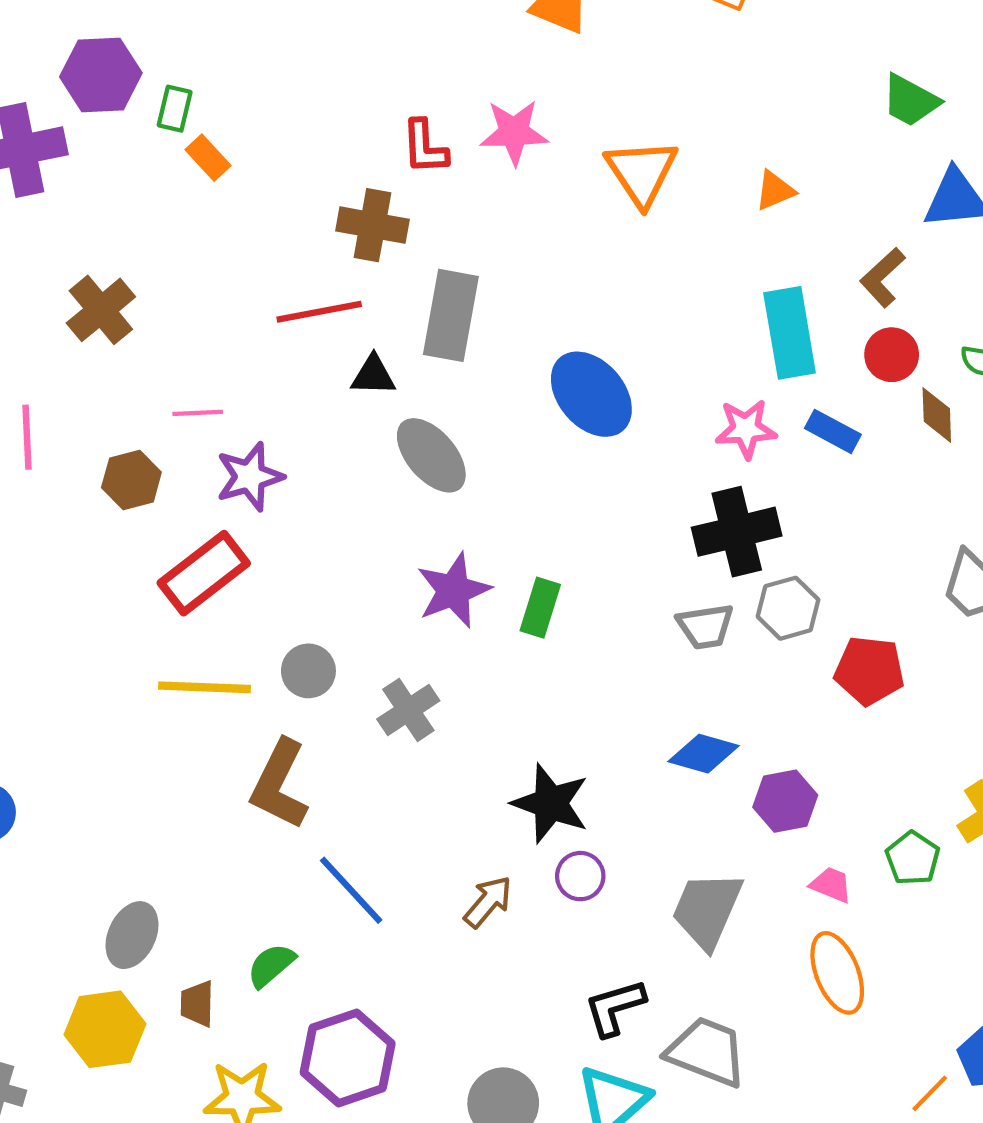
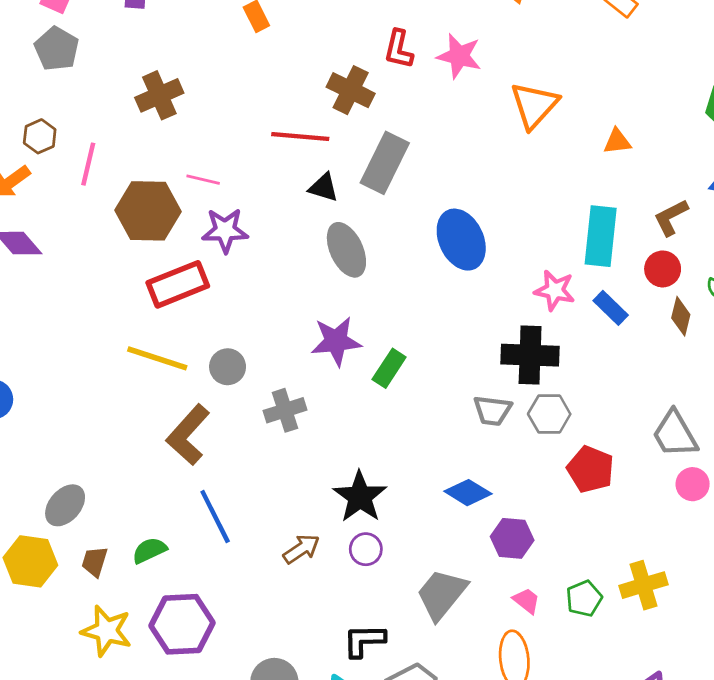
brown hexagon: (131, 480) -> (148, 211), size x1.6

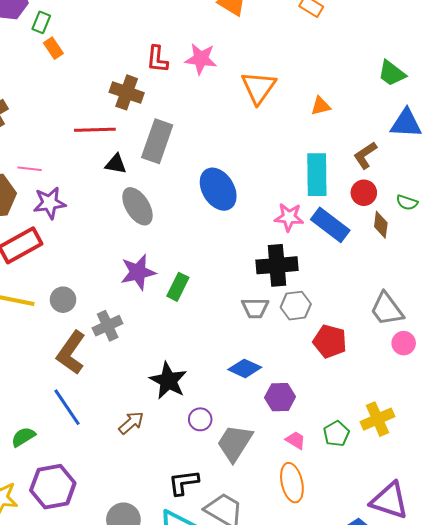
blue rectangle: (611, 308) -> (330, 225), size x1.5
brown L-shape: (188, 435) -> (71, 353), moved
purple circle: (366, 549) -> (200, 419), moved

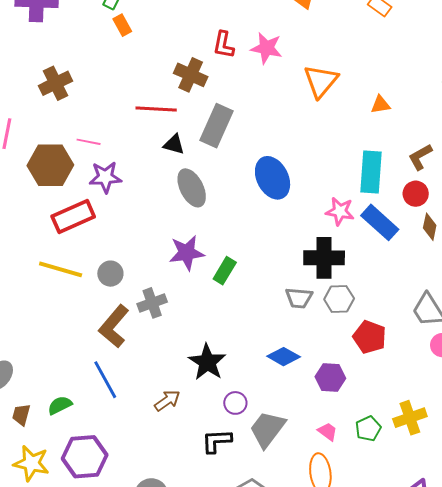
purple hexagon: (280, 397) -> (330, 378), moved
black L-shape: (184, 483) -> (217, 441), moved

